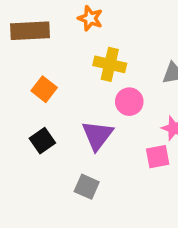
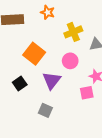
yellow cross: (110, 64) -> (73, 32), moved, turned -36
orange square: (44, 89) -> (34, 54), moved, size x1.5

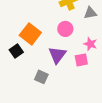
orange square: (34, 54) -> (30, 34), moved
purple triangle: (52, 80) -> (57, 55), moved

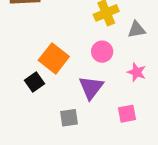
pink square: (81, 60) -> (127, 114), moved
gray square: (41, 77) -> (69, 118), turned -32

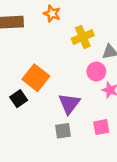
pink circle: (102, 52) -> (96, 72), moved
gray square: (69, 118) -> (63, 131), moved

